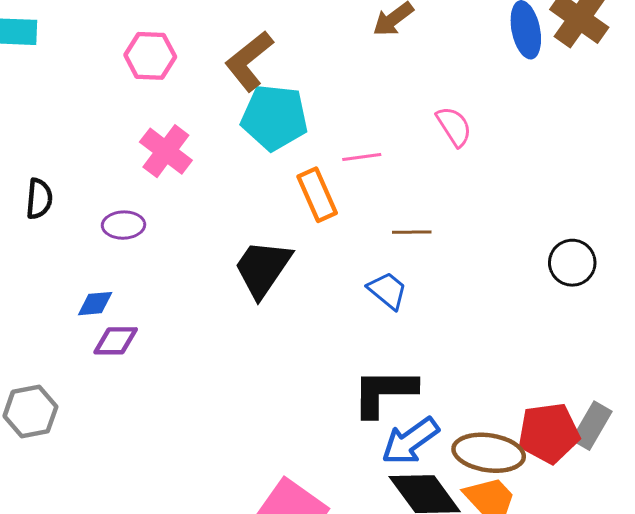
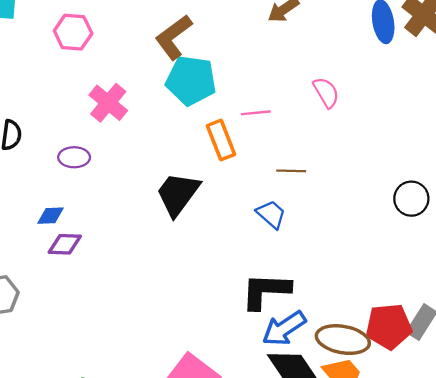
pink hexagon: (150, 56) -> (73, 32), moved

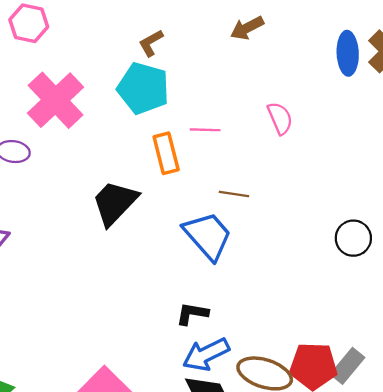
brown L-shape: (174, 37) -> (151, 43), moved, size x0.6
pink cross: (108, 103) -> (56, 100), size x1.4
blue trapezoid: (271, 214) -> (208, 236), size x1.6
black L-shape: (266, 291) -> (192, 314), size x0.6

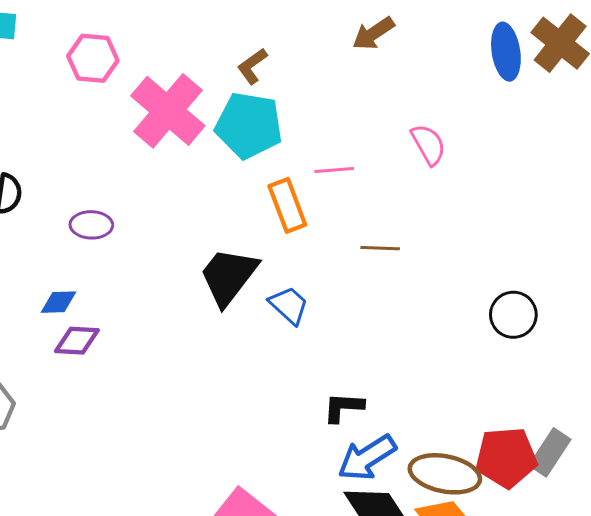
pink cross: (56, 100) -> (168, 111), moved
blue trapezoid: (208, 236) -> (289, 305), moved, size x0.6
black circle: (353, 238) -> (513, 315), moved

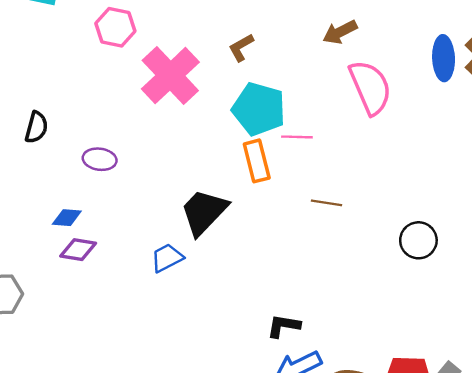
cyan pentagon: (249, 125) -> (259, 109), moved
pink semicircle: (428, 144) -> (370, 87), moved, size x1.6
blue trapezoid: (289, 305) -> (167, 258), moved, turned -76
black circle: (513, 315) -> (418, 240), moved

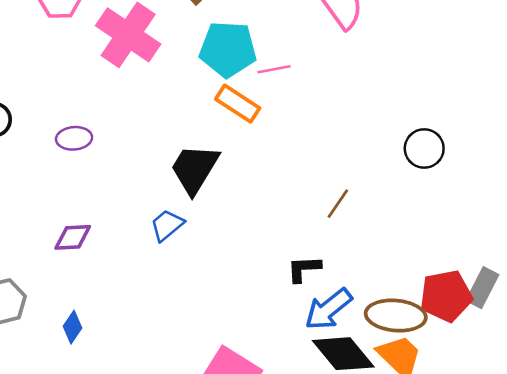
orange rectangle: (257, 161) -> (238, 104), turned -30
brown line: (327, 203) -> (338, 204), moved, turned -52
blue diamond: (67, 218) -> (72, 327), moved, turned -48

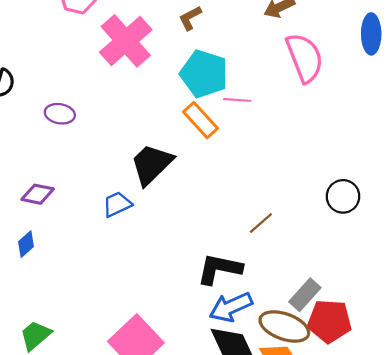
black L-shape: (304, 269) -> (219, 269), size x1.5
gray rectangle: (482, 288) -> (305, 295), moved
blue diamond: (72, 327) -> (26, 244), moved

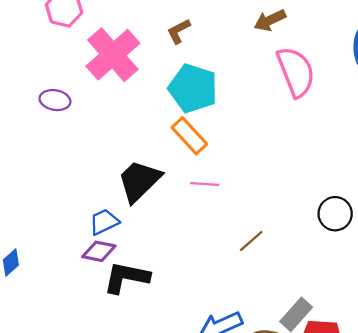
pink line: (237, 100) -> (205, 184), moved
purple ellipse: (60, 114) -> (55, 100), moved
purple diamond: (38, 194) -> (99, 251), moved
black L-shape: (219, 269) -> (126, 277), moved

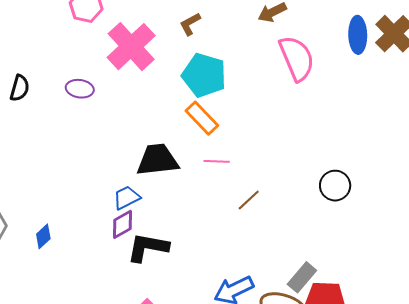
black trapezoid: (139, 181) -> (158, 160), turned 39
brown line: (251, 241) -> (249, 200), moved
purple diamond: (99, 251) -> (122, 224), turned -40

